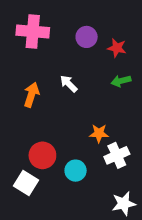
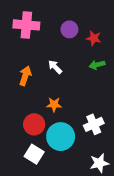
orange star: (99, 133) -> (54, 105), moved
cyan circle: (76, 171) -> (61, 137), size x1.6
white square: (26, 183) -> (34, 154), moved

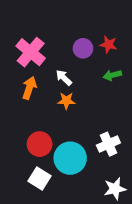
pink cross: (26, 25) -> (31, 52), moved, turned 35
purple circle: (69, 29) -> (83, 48), moved
orange star: (54, 105) -> (66, 101), moved

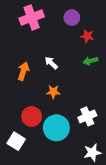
purple circle: (83, 48) -> (72, 18), moved
pink cross: (31, 52) -> (32, 18), moved, turned 30
orange star: (66, 101) -> (53, 92), moved
white square: (40, 179) -> (16, 141), moved

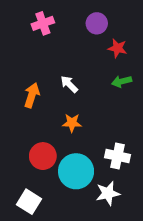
pink cross: (32, 18) -> (43, 23), size x0.7
white cross: (87, 116) -> (117, 156), turned 36
white square: (16, 141) -> (29, 202), moved
white star: (92, 153) -> (108, 193), moved

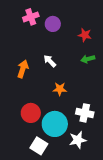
purple circle: (97, 23) -> (53, 24), moved
orange star: (72, 123) -> (60, 89), moved
white square: (29, 202) -> (39, 146), moved

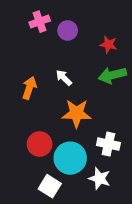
green arrow: (88, 59) -> (112, 75), size x1.5
orange star: (60, 89) -> (77, 113), size x1.6
white star: (78, 140) -> (100, 178), turned 30

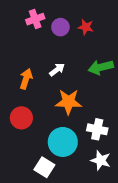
red star: (108, 45) -> (86, 27), moved
white arrow: (64, 78) -> (57, 70), turned 98
red circle: (40, 144) -> (21, 118), moved
white star: (100, 178) -> (101, 160), moved

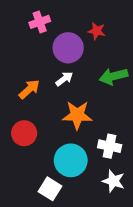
purple circle: (60, 27) -> (68, 48), moved, size x1.5
orange arrow: (26, 79) -> (29, 89), turned 30

